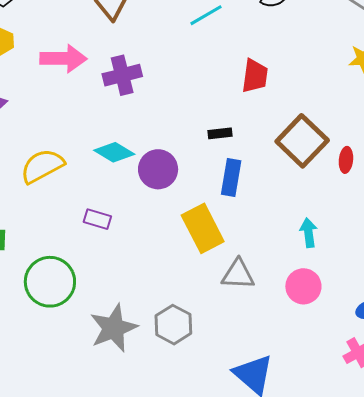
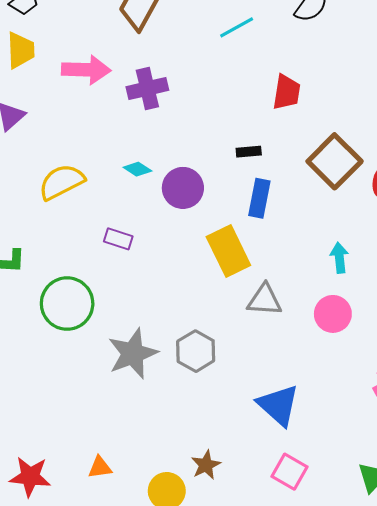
cyan diamond: (114, 152) -> (137, 169), size x0.7

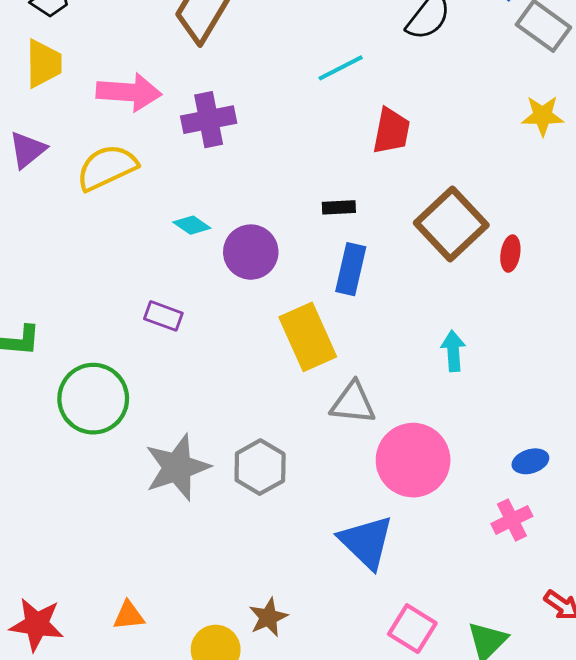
cyan line: (237, 27) -> (341, 68), moved
yellow semicircle: (62, 182) -> (107, 168), moved
pink circle: (333, 314) -> (413, 460), moved, size x1.5
pink square: (289, 472) -> (412, 629), moved

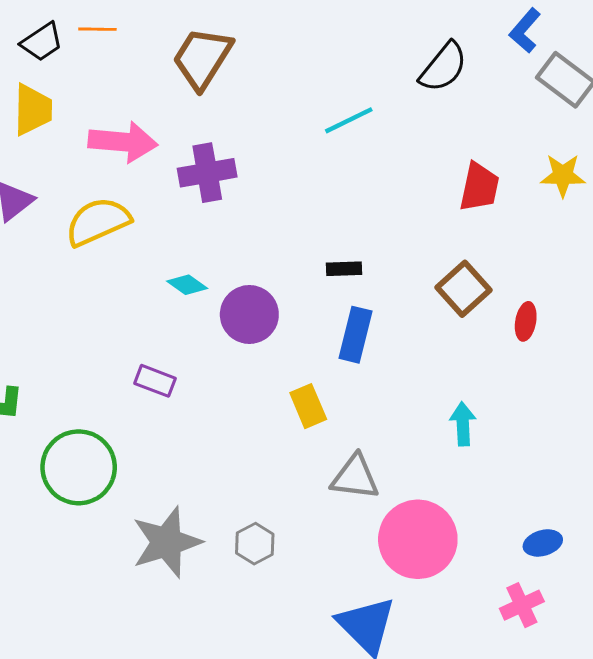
red trapezoid: (391, 131) -> (479, 187), moved
brown square: (451, 224) -> (463, 289), size x0.7
yellow rectangle: (308, 337) -> (308, 406), size x0.6
gray hexagon: (260, 467) -> (255, 544), size x0.7

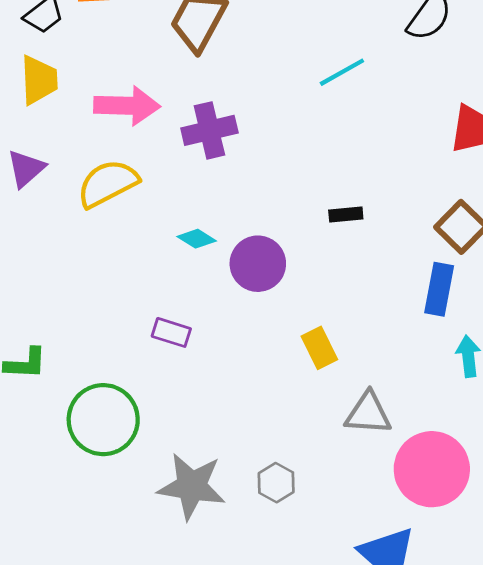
blue rectangle: (355, 335) -> (439, 289), moved
gray star: (167, 542) -> (192, 486), turned 30

